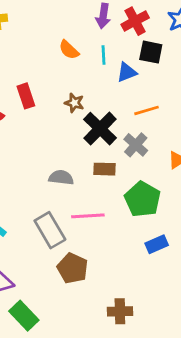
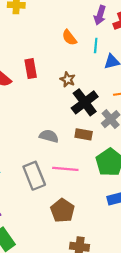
brown pentagon: (72, 268) -> (62, 211), moved

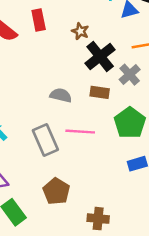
brown pentagon: (62, 211) -> (56, 191), moved

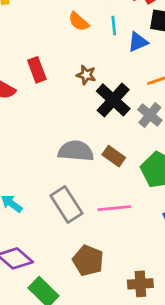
brown rectangle: (100, 92) -> (114, 156), moved, turned 36
gray semicircle: (61, 95) -> (76, 151), size x1.4
pink line: (80, 132) -> (114, 208), moved

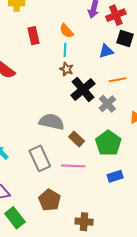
cyan line: (114, 25) -> (65, 50), moved
red rectangle: (37, 70) -> (34, 36), moved
brown rectangle: (114, 156) -> (77, 139), moved

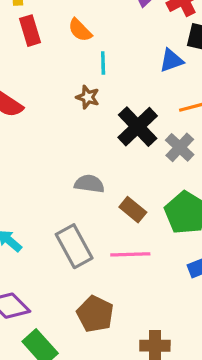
orange semicircle: (66, 31) -> (80, 30), moved
red rectangle: (34, 36) -> (30, 31), moved
brown star: (67, 69) -> (88, 97), moved
gray semicircle: (52, 122) -> (89, 184), size x0.7

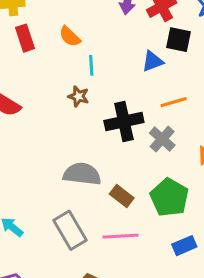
black cross: (138, 127) -> (124, 122), turned 33
gray semicircle: (89, 184) -> (82, 174), size x1.4

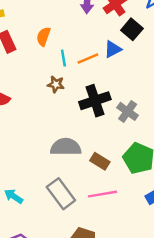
orange semicircle: (70, 36) -> (43, 36), turned 72
black square: (178, 40) -> (132, 29), turned 35
orange line: (174, 102) -> (88, 59), moved

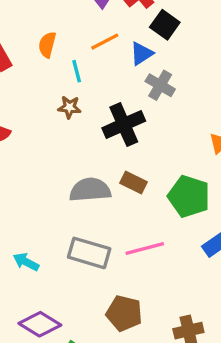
orange line: (88, 59) -> (105, 42), moved
gray cross: (128, 111) -> (160, 85), moved
brown rectangle: (100, 161) -> (134, 182), moved
gray rectangle: (61, 194) -> (89, 253), turned -32

